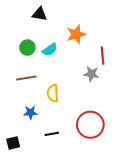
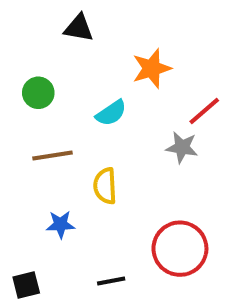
green circle: (27, 48) -> (38, 93), moved
cyan semicircle: (50, 50) -> (111, 113), moved
red line: (103, 56) -> (204, 111), turned 54
black line: (52, 134) -> (111, 281), moved

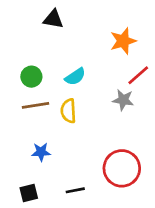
orange star: (152, 68) -> (123, 41), moved
green circle: (38, 93) -> (31, 77), moved
yellow semicircle: (105, 186) -> (68, 111), moved
black square: (26, 285) -> (29, 193), moved

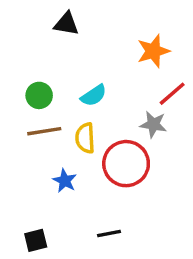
blue star: (41, 152) -> (65, 181), moved, turned 30
red circle: (122, 168) -> (126, 164), moved
black line: (75, 190) -> (109, 233), moved

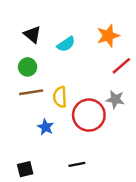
black triangle: (66, 24) -> (32, 35), moved, turned 30
cyan semicircle: (94, 95) -> (66, 44), moved
gray star: (153, 124) -> (115, 99), moved

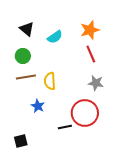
red line: (121, 66) -> (91, 54), moved, turned -72
red circle: (89, 115) -> (85, 113), moved
black line: (77, 164) -> (65, 127), moved

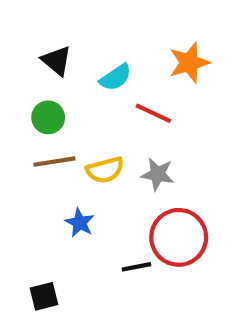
red line: (91, 54) -> (153, 113), moved, turned -42
yellow semicircle: (50, 81) -> (105, 170), turned -102
gray star: (96, 83) -> (158, 174), moved

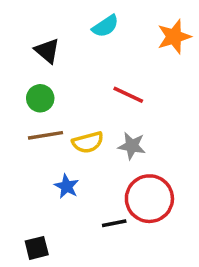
orange star: (189, 63) -> (174, 37), moved
cyan semicircle: (116, 77) -> (105, 26), moved

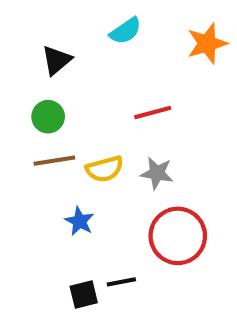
black triangle: (47, 51) -> (56, 60), turned 40
red line: (128, 95) -> (153, 112), turned -40
black line: (114, 223) -> (121, 282), moved
black square: (37, 248) -> (84, 294), moved

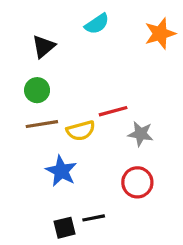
red line: (153, 112) -> (113, 111), moved
gray star: (157, 173) -> (141, 134), moved
blue star: (79, 221) -> (61, 171), size x1.4
red circle: (178, 236) -> (137, 182), size x0.7

